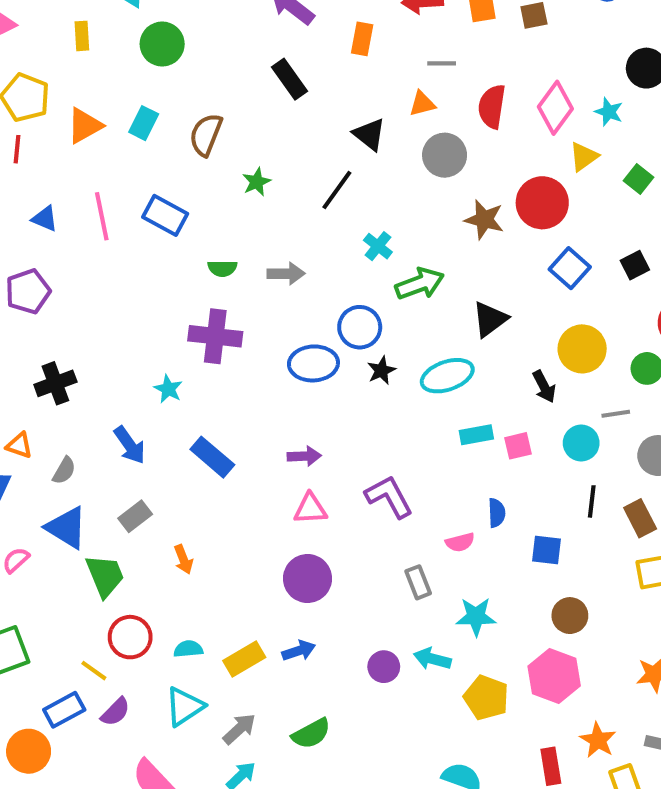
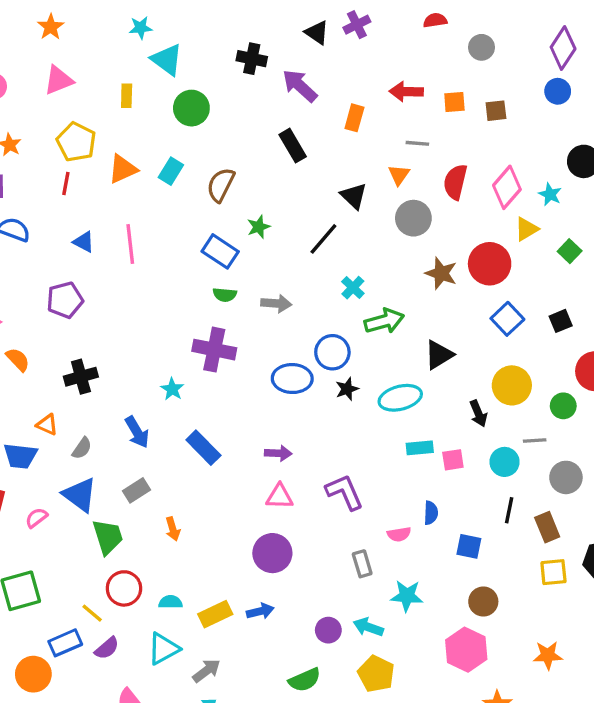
orange triangle: (422, 104) -> (399, 175), turned -45
blue rectangle: (165, 215) -> (220, 251), moved
yellow pentagon: (486, 698) -> (376, 674), moved
green semicircle: (311, 734) -> (305, 680), moved

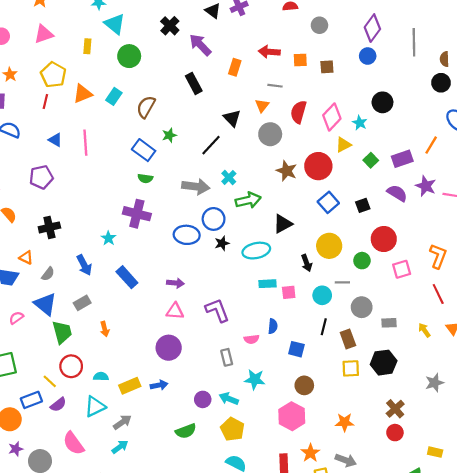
black cross: (252, 59) -> (170, 26), turned 30
gray arrow: (276, 303) -> (196, 187), moved, size x1.4

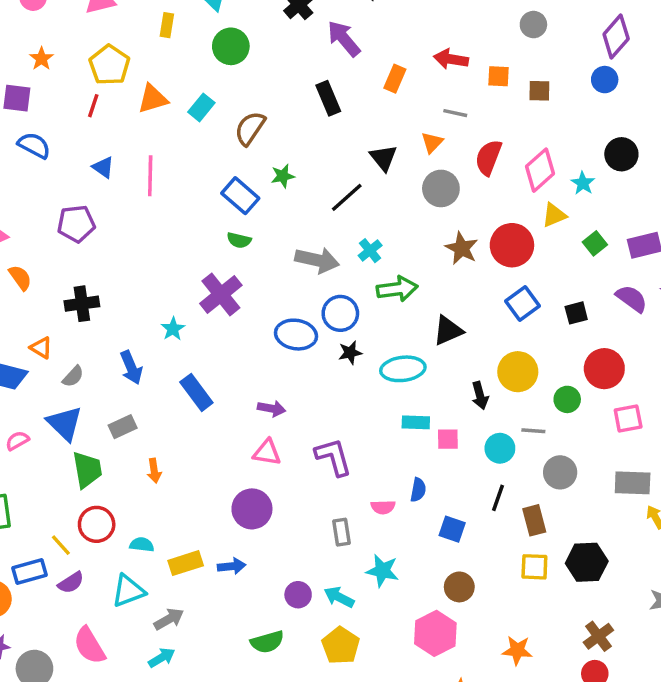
purple cross: (137, 214) -> (221, 294), turned 32
gray rectangle: (389, 323) -> (633, 483), moved, size x1.5

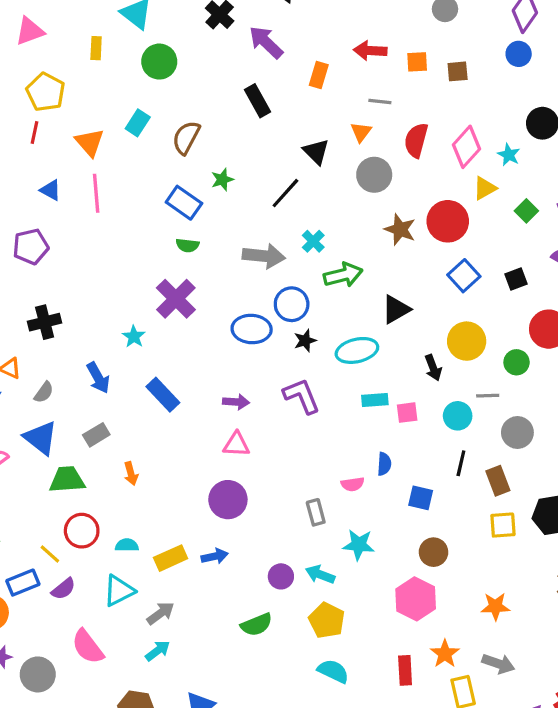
orange triangle: (153, 99) -> (90, 142), moved, turned -48
purple L-shape: (333, 457) -> (302, 396), moved
green trapezoid: (87, 470) -> (67, 480), turned -78

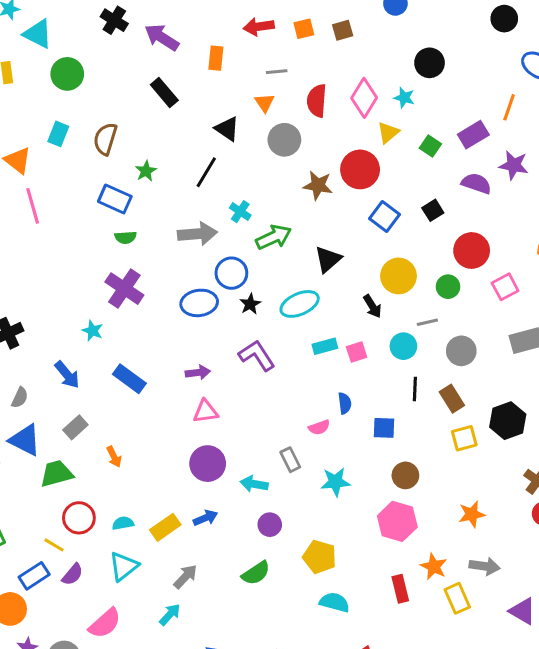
cyan arrow: (320, 574) -> (254, 484), moved
gray arrow: (161, 613) -> (185, 577), moved
pink semicircle: (88, 647) -> (105, 623), turned -84

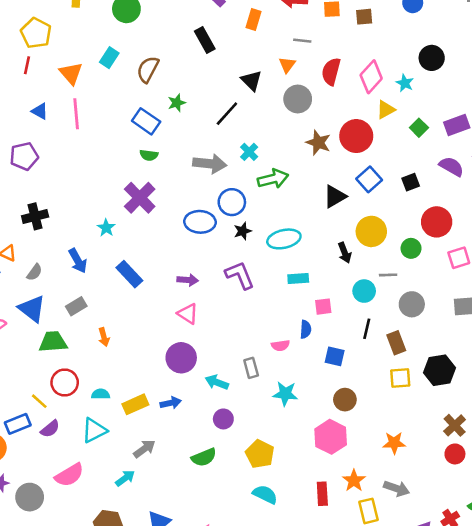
black triangle: (328, 259) -> (335, 196), moved
pink square: (357, 352) -> (323, 307), moved
pink triangle: (206, 411) -> (188, 314), turned 30

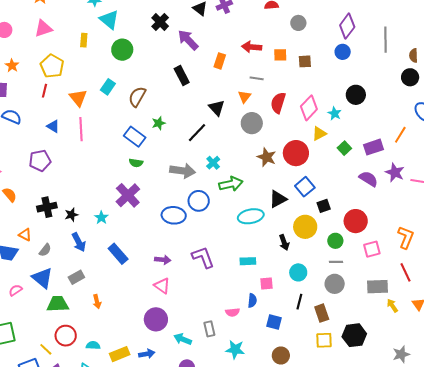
black square: (411, 182) -> (324, 206), moved
black star: (243, 231) -> (71, 215), moved
cyan ellipse: (284, 239) -> (251, 216), moved
gray line: (388, 275) -> (336, 262), moved

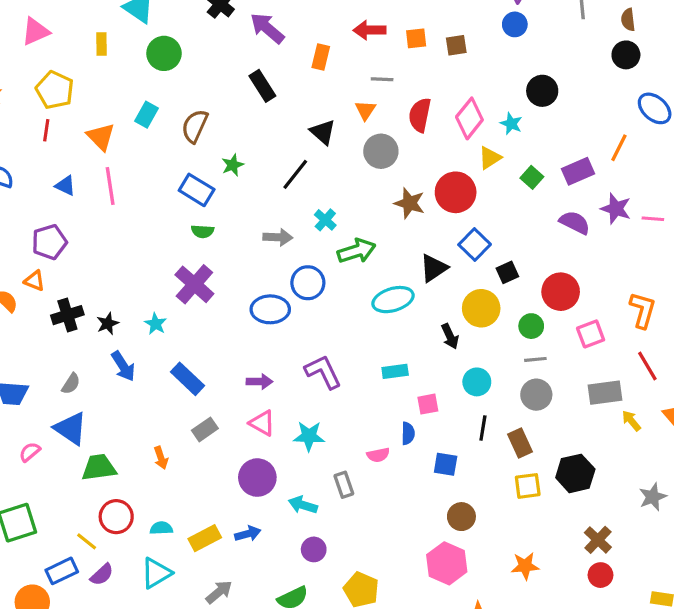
gray arrow: (183, 171) -> (278, 237), size x0.7
orange triangle: (25, 235) -> (34, 281), moved
gray rectangle: (76, 277) -> (205, 429), moved
cyan star: (235, 350) -> (309, 436), moved

